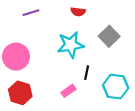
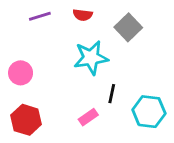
red semicircle: (78, 12) -> (83, 15), moved
gray square: (109, 36) -> (128, 27), moved
pink circle: (16, 57) -> (21, 73), size x0.7

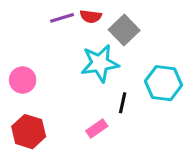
purple line: (40, 16) -> (62, 18), moved
gray square: (128, 27) -> (124, 30), moved
cyan hexagon: (149, 112) -> (163, 83), moved

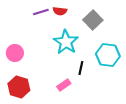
gray square: (124, 30) -> (93, 20), moved
cyan star: (100, 63) -> (66, 42), turned -30

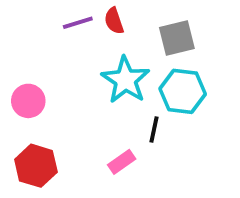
red semicircle: (60, 11) -> (114, 21), turned 64
gray square: (93, 20) -> (177, 38), turned 30
cyan hexagon: (108, 55) -> (183, 91), moved

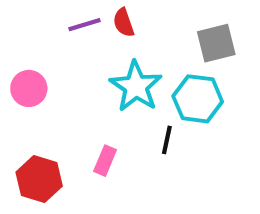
gray square: (177, 38) -> (216, 43), moved
pink circle: (28, 101) -> (29, 88), moved
pink rectangle: (122, 162) -> (105, 161), moved, turned -32

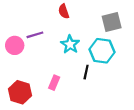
purple line: (84, 25) -> (35, 35), moved
cyan star: (136, 86) -> (70, 44), size x0.7

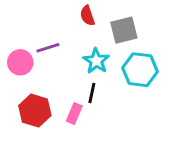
gray square: (112, 22) -> (124, 30), moved
black line: (86, 72) -> (92, 93), moved
red hexagon: (20, 92) -> (35, 111), moved

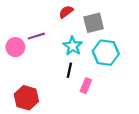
red semicircle: (87, 16) -> (66, 12), turned 72
red hexagon: (35, 111) -> (26, 98), moved
pink rectangle: (74, 113) -> (86, 86), moved

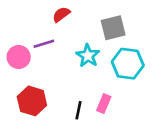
red semicircle: (66, 12) -> (61, 14), moved
black line: (69, 70) -> (79, 110), moved
red hexagon: (26, 98) -> (32, 101), moved

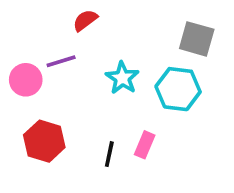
gray square: (113, 28) -> (197, 39), moved, turned 30

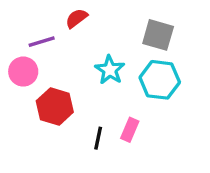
gray square: (197, 39) -> (158, 35), moved
purple line: (61, 61) -> (42, 42), moved
red hexagon: (44, 141) -> (55, 106), moved

